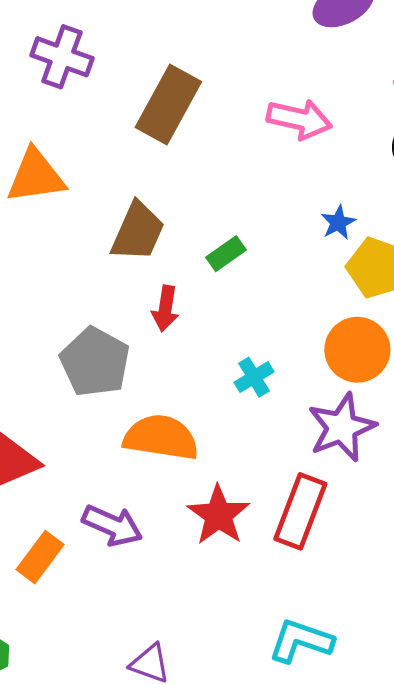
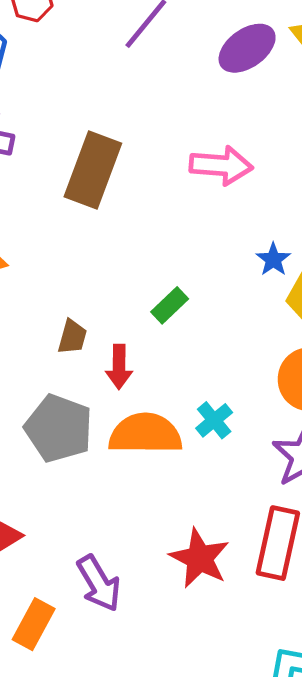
brown trapezoid: (138, 232) -> (72, 337), moved, size x0.6
orange semicircle: (161, 437) -> (145, 434), moved
purple arrow: (112, 525) -> (99, 583), turned 44

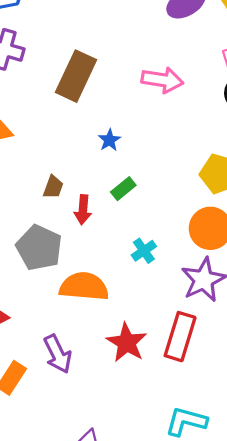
blue star: (273, 259) -> (109, 140), moved
green rectangle: (170, 305) -> (123, 189), moved
orange semicircle: (145, 434) -> (84, 287), moved

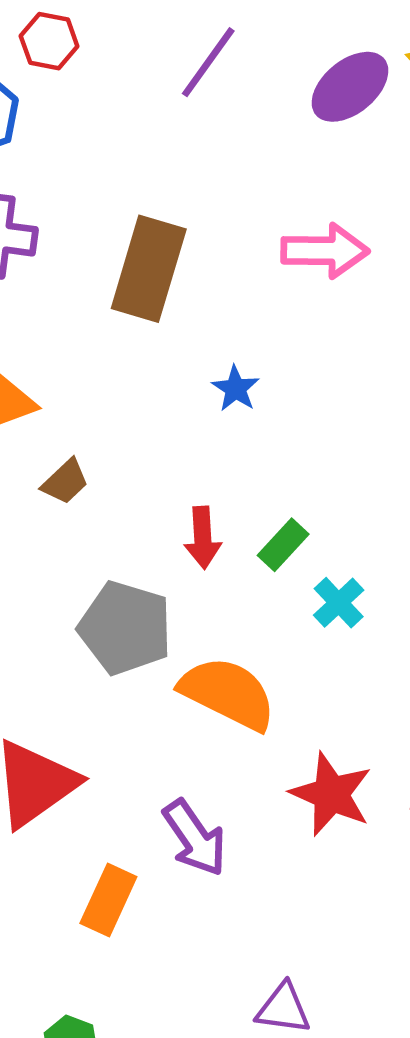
brown trapezoid: (53, 187) -> (65, 482), moved, turned 35
green rectangle: (123, 189) -> (283, 545), moved
orange semicircle: (84, 287) -> (228, 693), turned 30

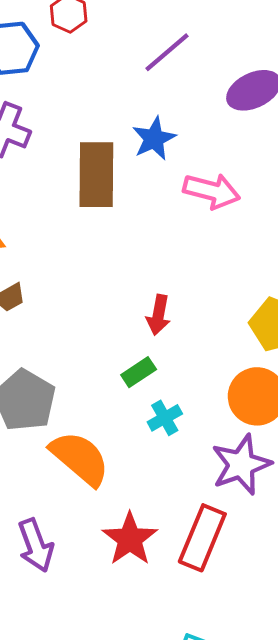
brown rectangle: (149, 269) -> (96, 175), turned -30
blue star: (236, 389) -> (154, 139), moved, size x1.4
red arrow: (203, 538) -> (158, 315), moved

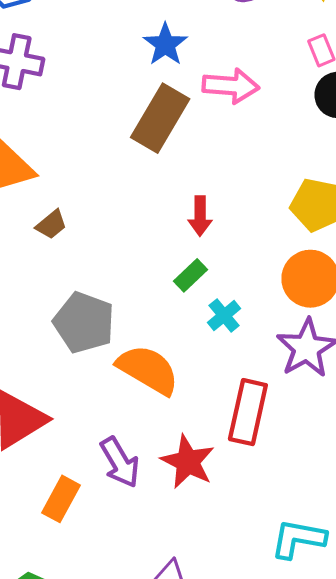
brown rectangle: (96, 175) -> (160, 118), moved, turned 40
red rectangle: (202, 538) -> (248, 412), moved
red star: (130, 539) -> (188, 462), moved

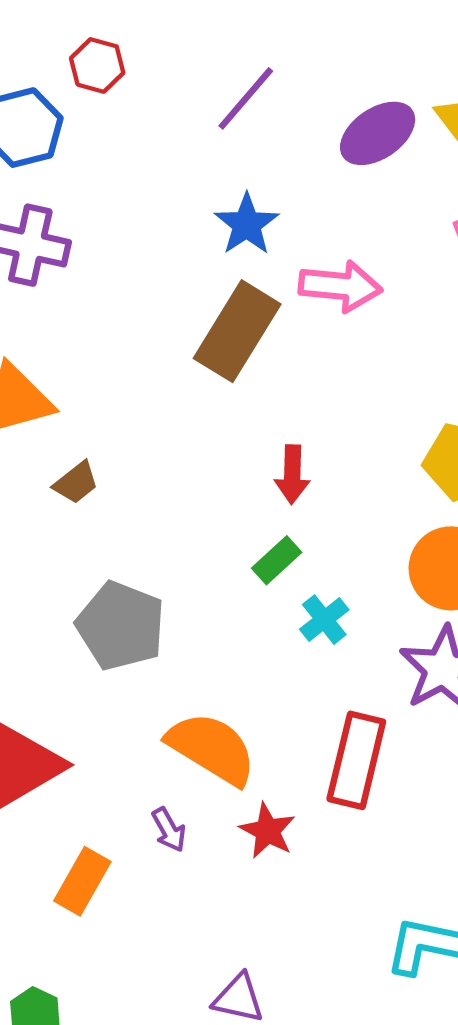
orange semicircle: (148, 370) -> (212, 748), moved
purple arrow: (120, 462) -> (169, 830), size x0.6
red star: (188, 462) -> (267, 831), size x0.7

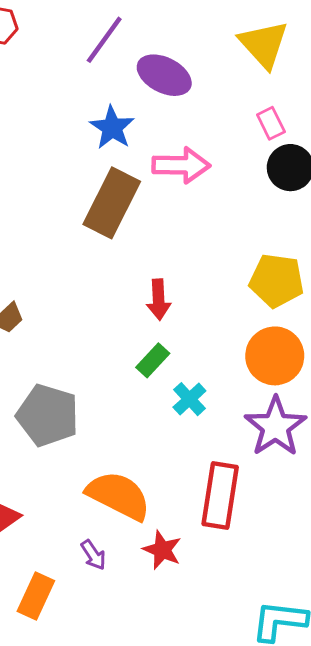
purple ellipse: (378, 133) -> (164, 75), moved, turned 66

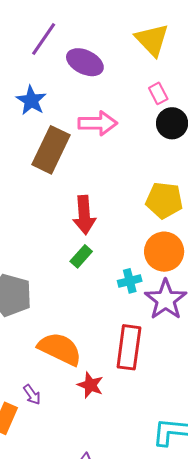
blue star: (112, 128) -> (31, 100), moved
red arrow: (159, 300) -> (84, 215), size x1.4
cyan cross: (189, 399) -> (130, 281), moved, turned 30
purple arrow: (93, 555) -> (32, 395), moved

